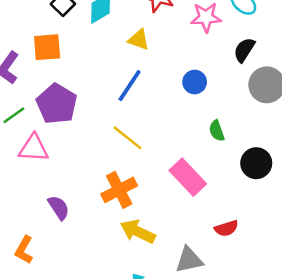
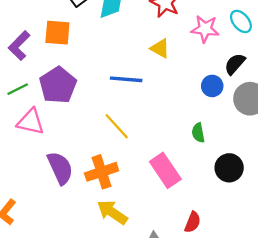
yellow triangle: (139, 40) -> (160, 48), moved
blue circle: (195, 82) -> (212, 86), moved
blue line: (130, 86) -> (126, 79), turned 52
purple semicircle: (59, 208) -> (60, 168), moved, size x1.4
red semicircle: (226, 228) -> (193, 222), turned -60

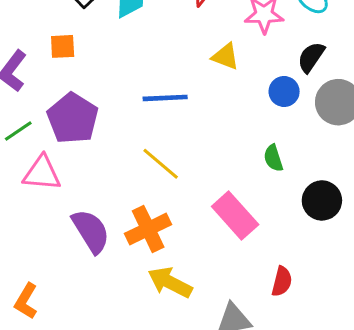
orange square: (57, 33) -> (63, 46), size x0.7
yellow triangle: (160, 48) -> (225, 57), moved

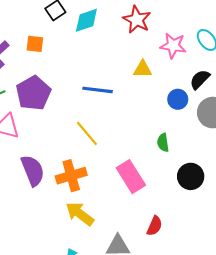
yellow triangle: (225, 57) -> (143, 69), turned -30

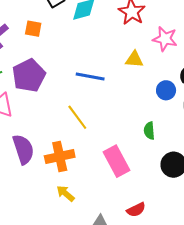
yellow arrow: (80, 214) -> (65, 193), size x0.7
red semicircle: (155, 226) -> (136, 210), turned 36

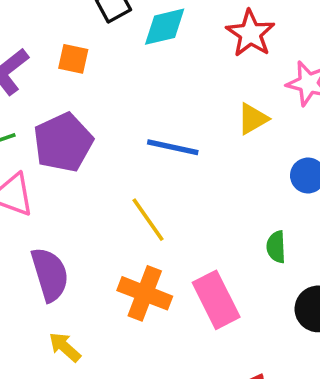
yellow triangle: (134, 59) -> (253, 119), turned -36
orange cross: (60, 157) -> (145, 293), moved, turned 32
yellow arrow: (65, 193) -> (65, 347), moved

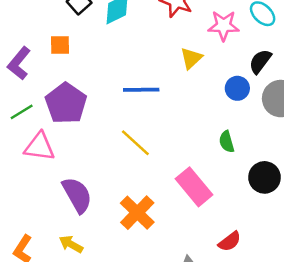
orange cross: (145, 293) -> (137, 213), moved, turned 36
yellow arrow: (65, 347) -> (71, 244), moved

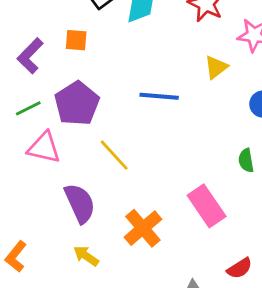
yellow line: (135, 143) -> (114, 155), moved
yellow arrow: (71, 244) -> (86, 256), moved

